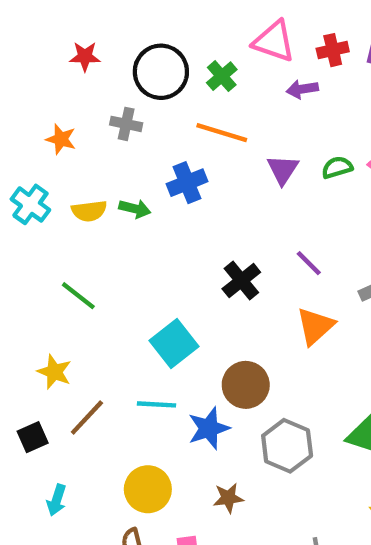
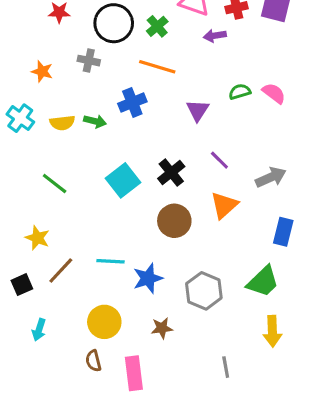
purple triangle: (283, 170) -> (198, 110), moved
cyan square: (174, 344) -> (123, 180), moved
brown circle: (246, 385) -> (174, 221), moved

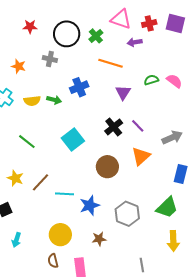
orange line: (157, 67) -> (111, 63), moved
black cross: (171, 173) -> (114, 127), moved
brown line: (61, 271) -> (40, 182), moved

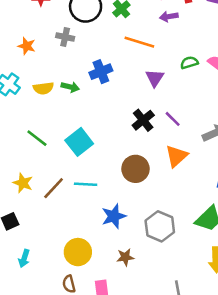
cyan square: (73, 140) -> (79, 142), moved
cyan line: (65, 194) -> (86, 184), moved

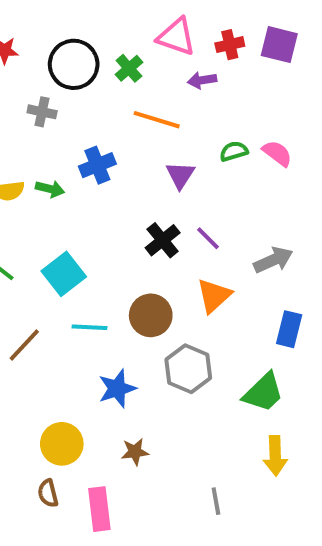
cyan line: (86, 184) -> (89, 327), moved
gray hexagon: (160, 226) -> (188, 369), moved

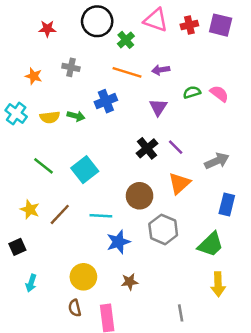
black circle: (74, 64) -> (97, 21), moved
purple arrow: (202, 80) -> (161, 70), moved
orange line: (157, 120) -> (127, 72), moved
cyan line: (89, 327) -> (101, 216), moved

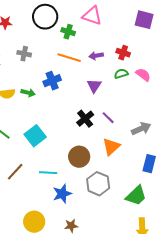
red cross: (189, 25) -> (123, 53), moved, turned 32
green cross: (126, 40) -> (68, 32), turned -32

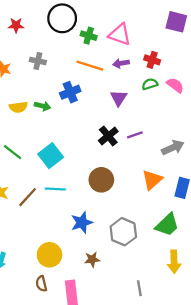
pink triangle: (92, 16) -> (120, 34), moved
purple line: (108, 118) -> (135, 135), turned -64
orange triangle: (111, 147) -> (152, 180), moved
cyan line: (48, 173) -> (55, 189), moved
gray hexagon: (98, 184) -> (123, 232), moved

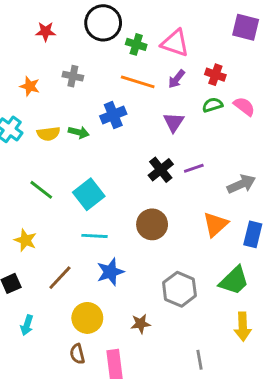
purple arrow: (121, 63) -> (177, 79), turned -42
brown line: (28, 197) -> (60, 278), moved
blue star: (82, 222) -> (110, 272), moved

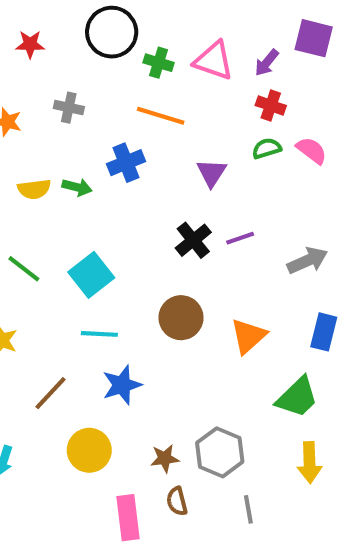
purple arrow: (177, 79) -> (267, 63), moved
orange triangle: (215, 224) -> (248, 336), moved
gray hexagon: (179, 289) -> (220, 452), moved
brown semicircle: (77, 354) -> (177, 501), moved

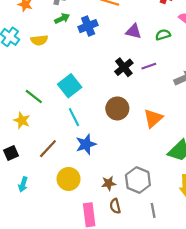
green semicircle: (267, 148) -> (163, 35), moved
purple triangle: (212, 173) -> (134, 31), turned -49
green arrow: (77, 187) -> (62, 18), moved, turned -40
green line: (24, 269) -> (34, 97), moved
cyan line: (99, 334) -> (74, 117), turned 60

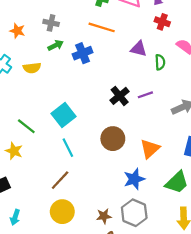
purple triangle: (134, 31) -> (139, 49), moved
green semicircle: (163, 35) -> (160, 62), turned 104
blue star: (86, 144) -> (134, 179), moved
brown line: (48, 149) -> (60, 180), moved

